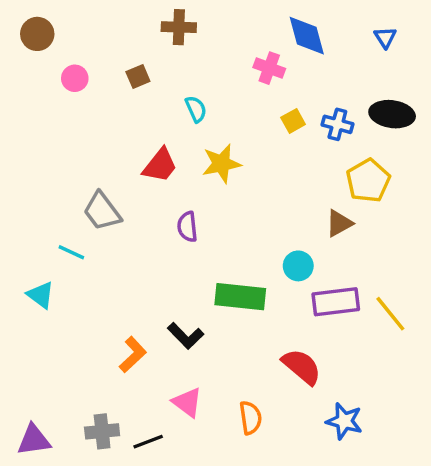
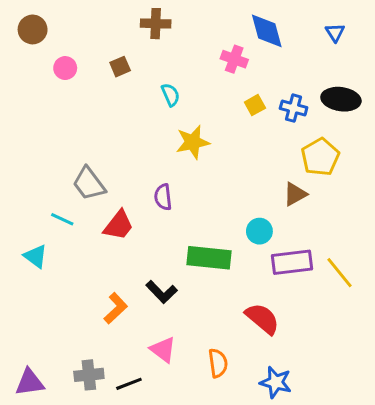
red trapezoid: (160, 165) -> (119, 225), moved
blue star: (344, 421) -> (276, 382), moved

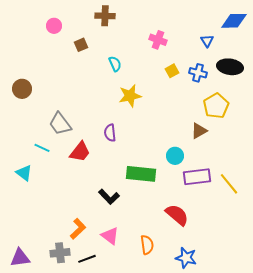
brown circle: (33, 29) -> (22, 89), moved
blue diamond: (267, 31) -> (234, 21), moved, turned -76
blue triangle: (335, 32) -> (207, 41), moved
pink circle: (65, 68) -> (54, 26), moved
orange L-shape: (116, 308) -> (78, 229), moved

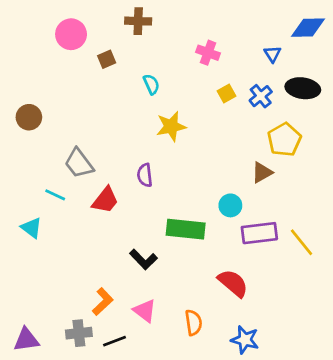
pink circle: (54, 26) -> (71, 34), size x1.5
blue cross: (198, 73) -> (261, 96), turned 36

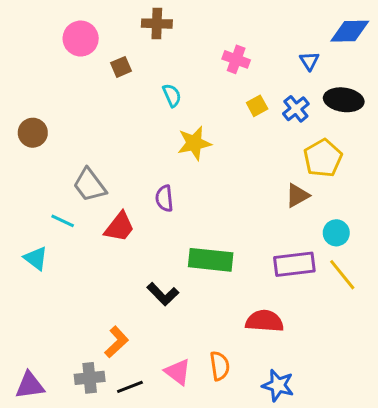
cyan circle: (230, 205) -> (336, 233), moved
red semicircle: (233, 283) -> (264, 321), turned -36
pink triangle: (145, 311) -> (178, 372), moved

